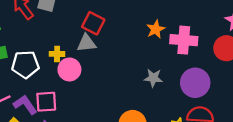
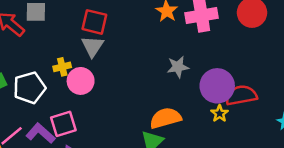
gray triangle: (87, 43) -> (93, 46), turned -36
purple circle: (195, 83) -> (217, 86), moved

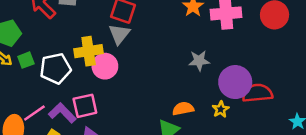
yellow cross: (62, 67) -> (89, 51), size x1.6
yellow star: (220, 113) -> (221, 109), moved
orange semicircle: (166, 118) -> (183, 109), size x0.7

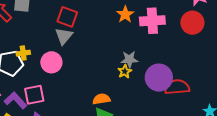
yellow cross: (89, 51) -> (23, 53), moved, size x0.6
orange semicircle: (183, 109) -> (101, 99), moved
yellow star: (221, 109) -> (125, 71), moved

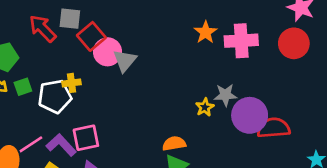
red square: (67, 17) -> (91, 36), moved, turned 30
gray star: (129, 59) -> (225, 95), moved
pink circle: (51, 62) -> (107, 52), moved

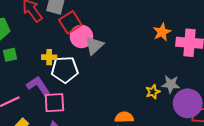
white pentagon: (55, 96) -> (65, 70), moved
purple L-shape: (61, 145) -> (38, 86), moved

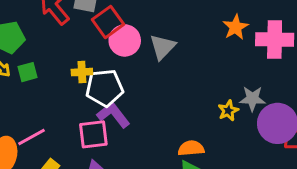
gray triangle: (94, 45) -> (163, 47), moved
purple L-shape: (38, 86) -> (113, 115), moved

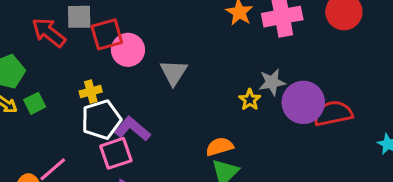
red square: (108, 22) -> (107, 34), turned 32
gray triangle: (163, 47) -> (174, 72), moved
white pentagon: (105, 88) -> (101, 120), moved

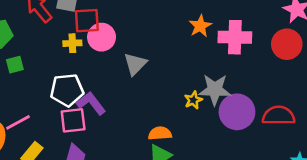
gray star: (272, 82) -> (215, 90), size x1.4
yellow cross: (91, 92) -> (72, 43), moved
red semicircle: (333, 113) -> (279, 116), moved

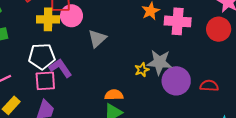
yellow cross: (72, 43) -> (48, 19), size x1.5
red semicircle: (279, 116) -> (209, 86), size x0.7

